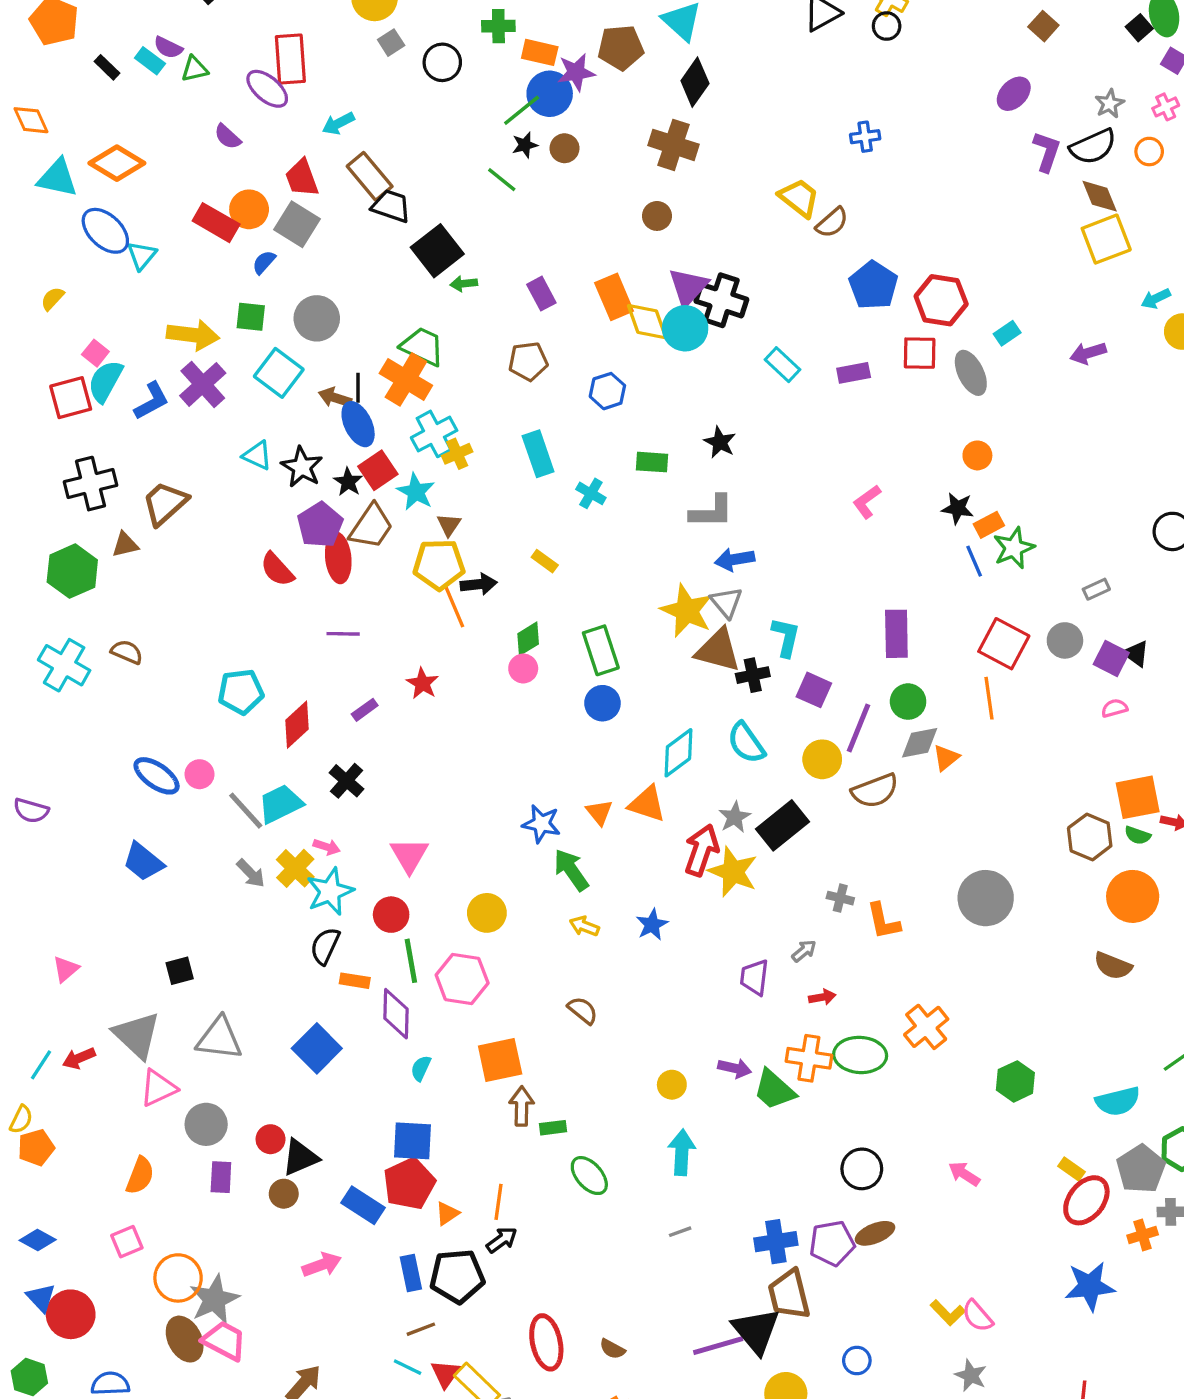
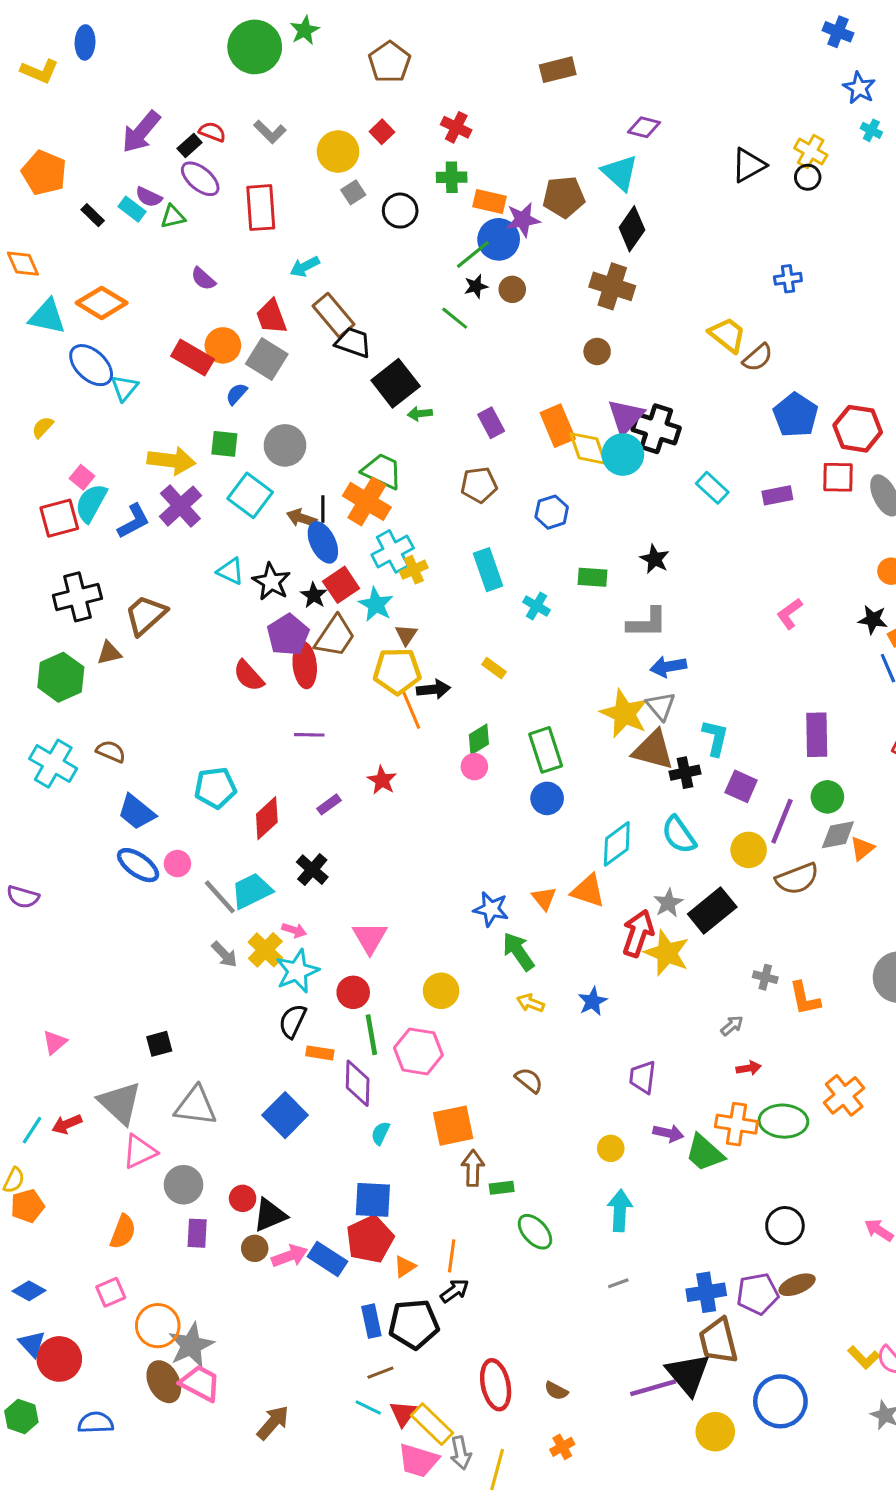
purple ellipse: (267, 89) -> (200, 179), moved
blue trapezoid: (143, 862) -> (137, 812), moved
purple trapezoid: (754, 977) -> (643, 1077), moved
pink arrow: (322, 1265) -> (290, 1256), moved
blue circle: (857, 1361) -> (780, 1401), size x2.0

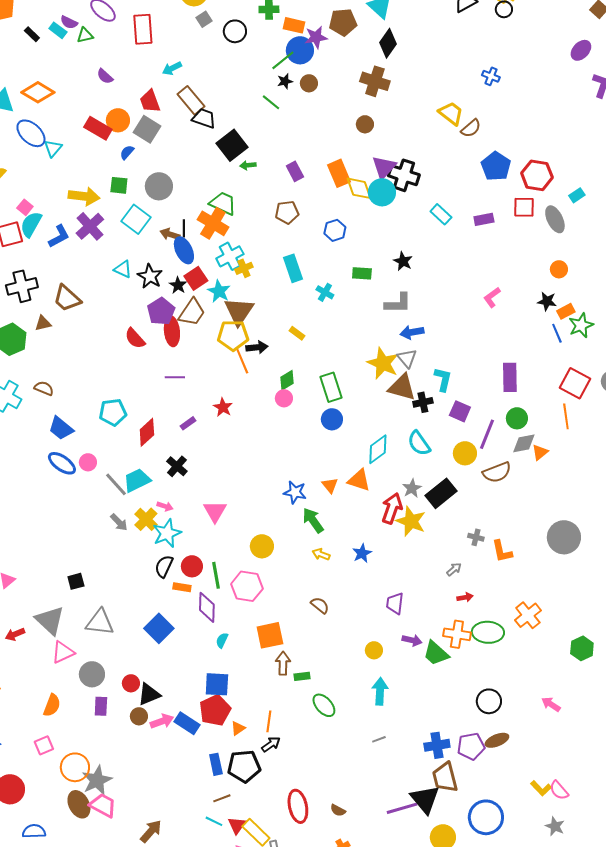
blue cross: (788, 279) -> (491, 76), turned 30
brown trapezoid: (146, 615) -> (67, 298), turned -96
brown triangle: (406, 635) -> (239, 311), size x2.0
red circle: (353, 992) -> (192, 566), moved

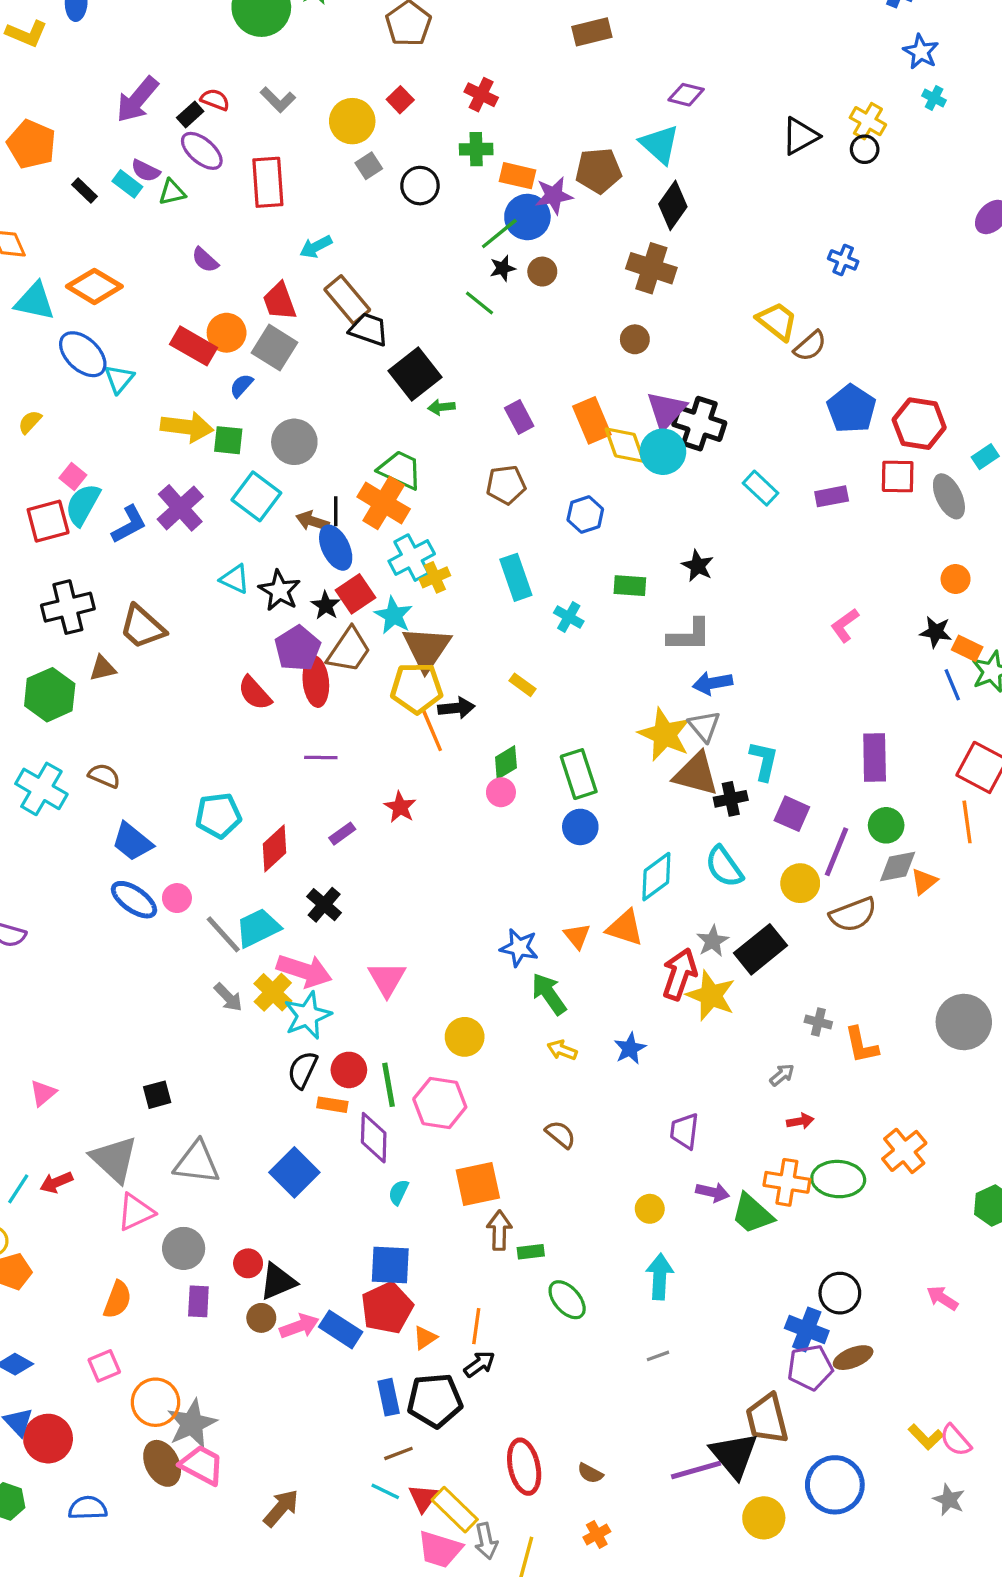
yellow arrow: (84, 196) -> (187, 427), moved
orange rectangle: (566, 311) -> (967, 648), turned 54
pink arrow: (165, 506) -> (304, 971), size x2.0
blue cross: (437, 745) -> (807, 1329), moved, turned 30

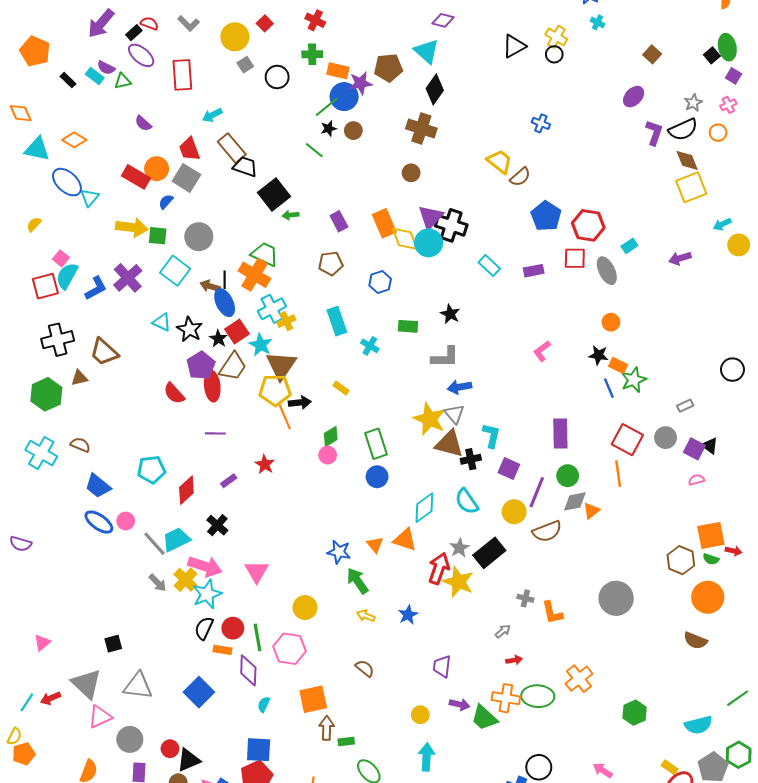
orange diamond: (94, 286) -> (74, 140), size x0.7

